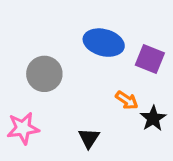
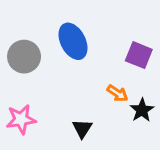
blue ellipse: (104, 43) -> (73, 41), moved, turned 48
gray circle: (44, 74) -> (24, 57), moved

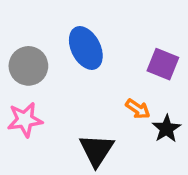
pink star: (21, 119) -> (25, 120), moved
black triangle: (82, 129) -> (97, 150), size x1.5

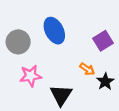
purple square: (163, 64) -> (103, 41), turned 36
pink star: (25, 120) -> (31, 76), moved

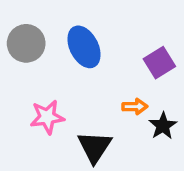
gray circle: (18, 42) -> (26, 43), moved
orange arrow: (87, 69) -> (135, 106), turned -35

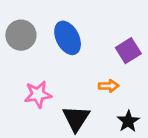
black star: (163, 126) -> (128, 121), moved

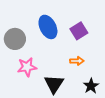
gray circle: (21, 35) -> (15, 39), moved
purple square: (128, 51) -> (79, 31), moved

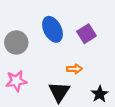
orange arrow: (77, 61) -> (74, 69), moved
pink star: (27, 67) -> (16, 81), moved

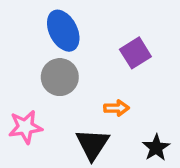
blue ellipse: (52, 29) -> (63, 31), moved
gray circle: (16, 42) -> (60, 77), moved

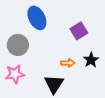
gray circle: (60, 77) -> (18, 45), moved
black star: (156, 148) -> (91, 60), moved

